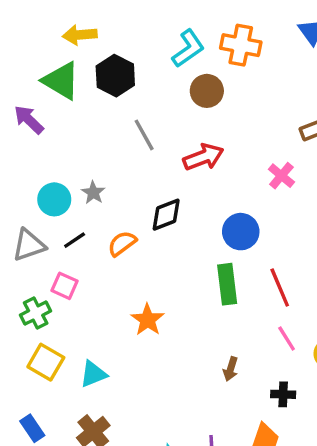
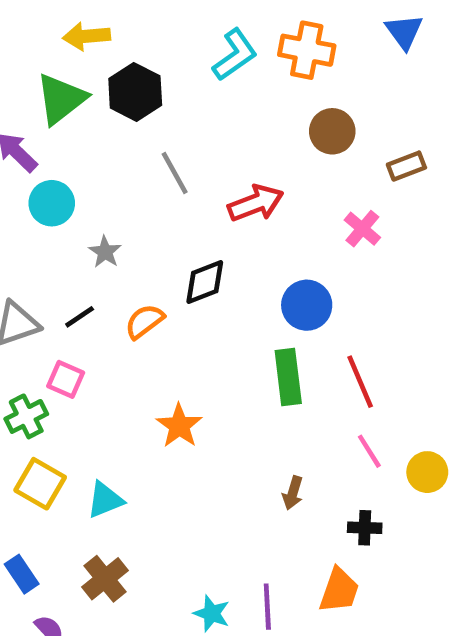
green triangle: (61, 81) -> (61, 99), turned 51
brown circle: (207, 91) -> (332, 131), moved
cyan circle: (54, 199) -> (52, 203), moved

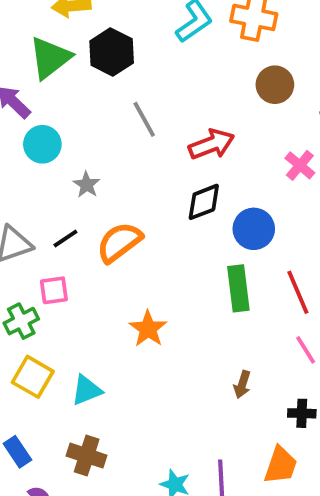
black diamond: (205, 282) -> (204, 202), moved
orange semicircle: (144, 321) -> (119, 242), size x1.4
pink square: (66, 379) -> (54, 290), turned -32
brown cross: (105, 579) -> (87, 456), turned -33

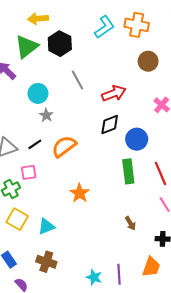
cyan circle: (42, 144) -> (38, 93), moved
brown arrow: (242, 384) -> (130, 223), turned -48

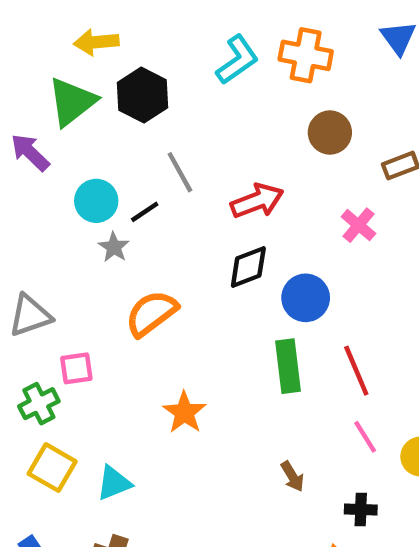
black line: (35, 144) -> (145, 212), moved

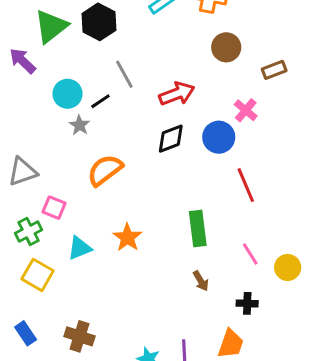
blue circle: (306, 298) -> (219, 137), moved
green rectangle: (288, 366) -> (198, 229), moved
pink square: (76, 368) -> (54, 208), turned 30
red line: (356, 371) -> (246, 185), moved
cyan triangle: (114, 483) -> (79, 248), moved

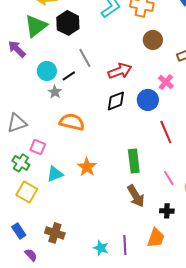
orange semicircle: (105, 170) -> (72, 122), turned 50
green cross: (29, 232) -> (21, 163), turned -30
brown arrow: (201, 281) -> (136, 196), size x1.6

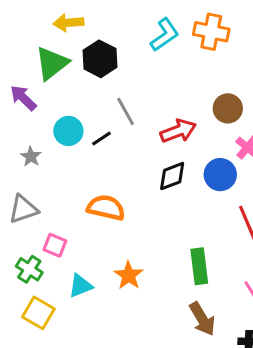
brown circle: (153, 40) -> (228, 108), moved
gray star: (55, 92) -> (31, 157), moved

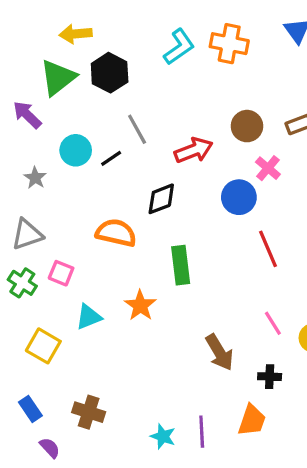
black diamond: (172, 176) -> (161, 199), moved
green rectangle: (199, 266) -> (181, 265), moved
green cross: (29, 269) -> (22, 283), moved

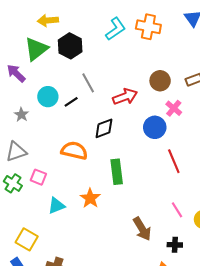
yellow square: (43, 346) -> (27, 239), moved

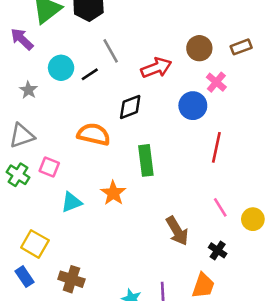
red line: (174, 161) -> (216, 147), turned 35
black cross: (175, 245) -> (218, 250), turned 32

